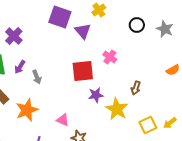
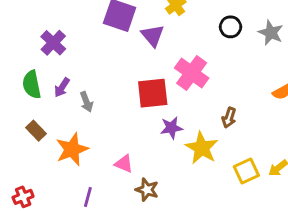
pink cross: (110, 57) -> (192, 73), size x1.6

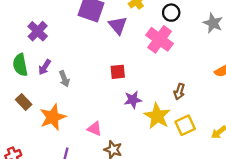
black circle: (230, 27) -> (171, 13), moved
pink cross: (192, 73) -> (160, 39), moved
red square: (153, 93) -> (118, 72), size x0.6
yellow square: (246, 171) -> (185, 125), moved

